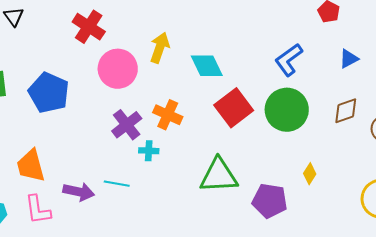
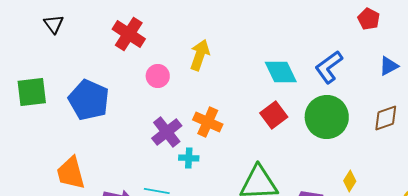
cyan diamond: (207, 66) -> (281, 72), moved
pink circle: (118, 69) -> (158, 76), size x0.6
red square: (234, 108) -> (274, 115), size x0.7

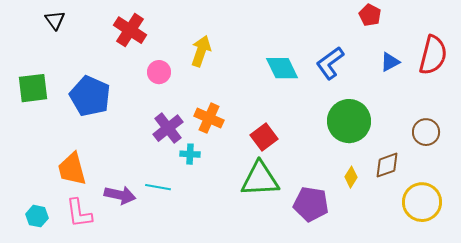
red square: (274, 115) -> (264, 137), moved
green circle: (327, 117) -> (349, 121), moved
brown diamond: (386, 118) -> (387, 165), moved

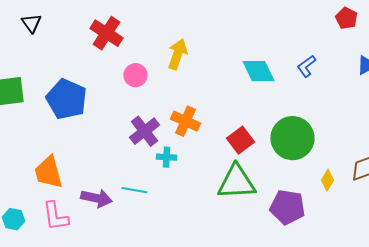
blue L-shape: (330, 63) -> (306, 66), size x0.7
green circle: (349, 121) -> (292, 138), moved

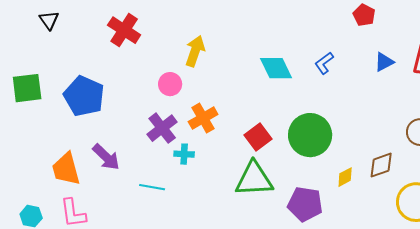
pink circle: (135, 75) -> (170, 84), moved
orange cross: (185, 121) -> (203, 118), turned 36
yellow diamond: (327, 180) -> (345, 177), turned 30
purple arrow: (96, 198) -> (106, 157), moved, turned 32

